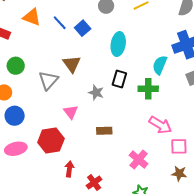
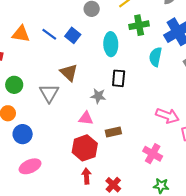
green cross: (148, 89) -> (139, 25), moved
pink triangle: (71, 112) -> (86, 118), moved, turned -35
red hexagon: (51, 141) -> (85, 148), moved

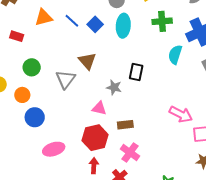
orange triangle: (21, 34) -> (44, 18), turned -30
cyan ellipse: (111, 44) -> (123, 26), moved
pink cross: (153, 154) -> (130, 152), moved
pink ellipse: (30, 166) -> (54, 149), moved

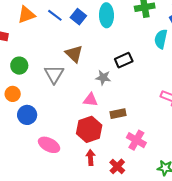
black rectangle: (136, 72) -> (124, 60), turned 60
pink ellipse: (54, 149) -> (49, 145), turned 50
pink cross: (130, 152) -> (136, 140), moved

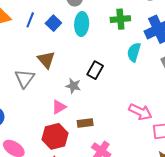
blue line: (55, 15) -> (30, 20), turned 70
black rectangle: (124, 60) -> (95, 70), turned -42
pink triangle: (91, 100) -> (59, 107), turned -42

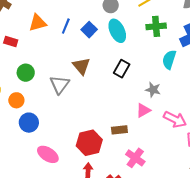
cyan ellipse: (82, 24) -> (117, 31), turned -30
black rectangle: (95, 70) -> (122, 69), moved
gray star: (73, 86) -> (153, 90), moved
pink triangle: (59, 107) -> (143, 110), moved

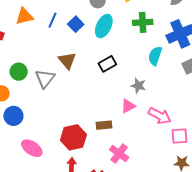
cyan ellipse: (117, 31) -> (104, 26), turned 50
black rectangle: (122, 69) -> (107, 64), turned 30
green circle: (26, 73) -> (19, 72), moved

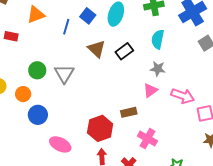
blue line: (53, 20) -> (66, 27), moved
cyan semicircle: (155, 56) -> (158, 39), moved
brown triangle: (67, 61) -> (96, 49), moved

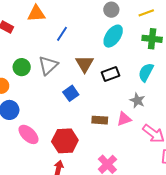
blue square: (88, 16) -> (71, 93), moved
gray triangle: (64, 74) -> (48, 65), moved
brown rectangle: (129, 112) -> (100, 120), moved
pink ellipse: (60, 144) -> (28, 134), moved

